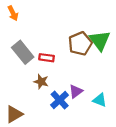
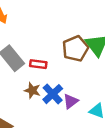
blue cross: (60, 100) -> (53, 94), moved

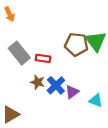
brown pentagon: (75, 49) -> (76, 44), turned 30

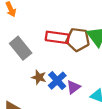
red rectangle: (43, 58) -> (57, 37), moved, size x1.5

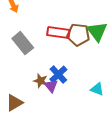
brown star: (39, 77) -> (41, 81), moved
purple triangle: (73, 87) -> (51, 86), moved, turned -32

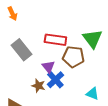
brown pentagon: (78, 35) -> (73, 57), moved
purple triangle: (51, 86) -> (48, 67), moved

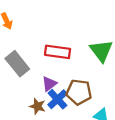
brown pentagon: (73, 57) -> (79, 92), moved
purple triangle: (48, 67) -> (49, 84), turned 32

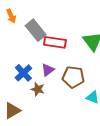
gray rectangle: (17, 64) -> (36, 30), moved
blue cross: (58, 99) -> (23, 73), moved

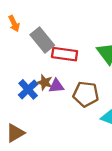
purple triangle: (48, 70) -> (56, 86), turned 32
brown star: (38, 89) -> (45, 82), moved

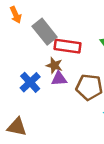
brown star: (45, 82) -> (54, 65), moved
brown triangle: (15, 133) -> (17, 127), turned 42

